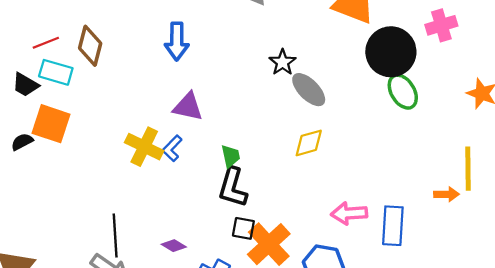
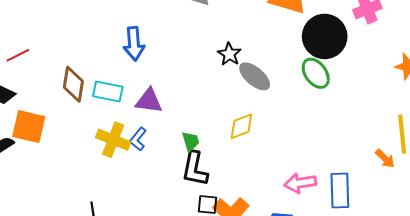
brown diamond: (90, 46) -> (73, 84), moved
cyan rectangle: (56, 72) -> (108, 92), moved
green ellipse: (403, 92) -> (316, 73), moved
yellow diamond: (309, 143) -> (241, 126), moved
orange arrow: (447, 194) -> (385, 159), turned 50

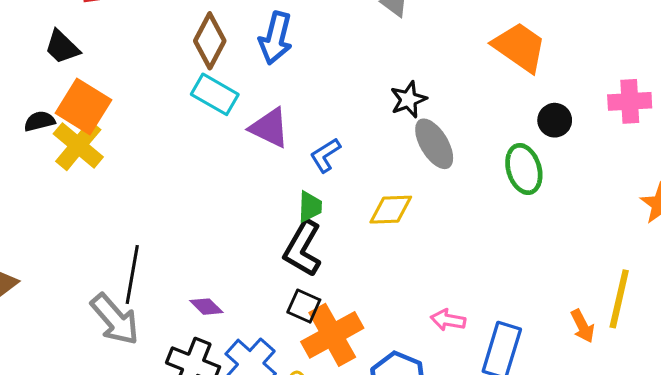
black circle: (325, 36) -> (555, 120), size x0.5
brown diamond: (73, 84) -> (210, 41), moved
blue L-shape: (138, 139) -> (325, 155), moved
yellow cross: (113, 140) -> (78, 145), moved
pink arrow: (300, 183) -> (448, 320), size x0.7

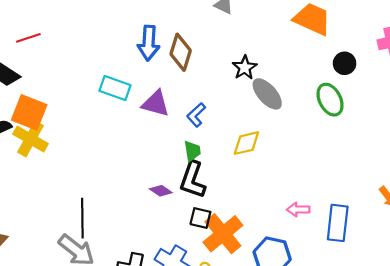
brown diamond: (210, 41) -> (181, 52), moved
purple diamond: (206, 307) -> (161, 191), moved

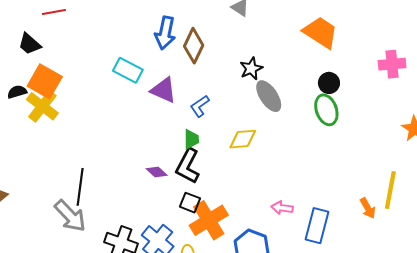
black circle: (345, 63) -> (329, 83), moved

